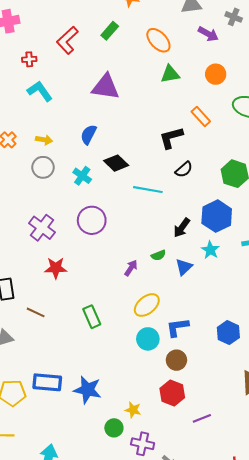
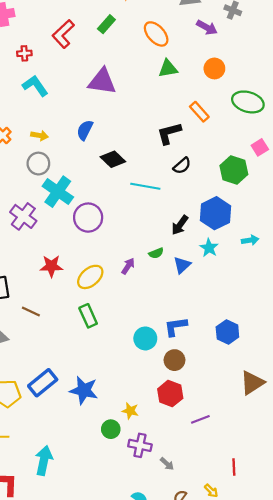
cyan cross: (82, 176) -> (58, 192), moved, size x1.6
purple cross: (42, 228) -> (23, 216), moved
yellow ellipse: (147, 305) -> (90, 277), moved
blue rectangle: (47, 382) -> (43, 383), turned -44

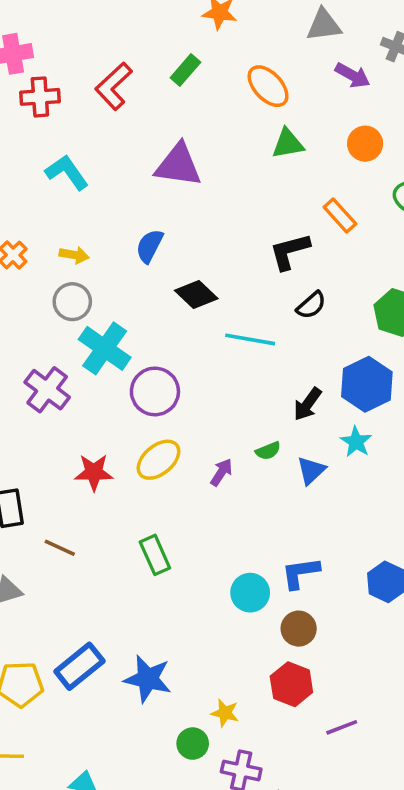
red cross: (24, 53) -> (40, 97), moved, size x1.5
yellow ellipse: (90, 277) -> (159, 460), moved

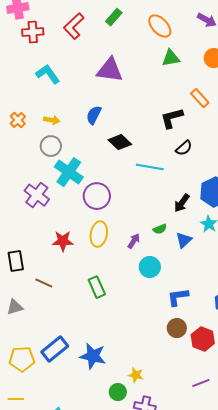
yellow ellipse: (159, 460) -> (99, 234), turned -40
cyan circle: (250, 593) -> (150, 267), moved
red hexagon: (291, 684) -> (203, 339), moved

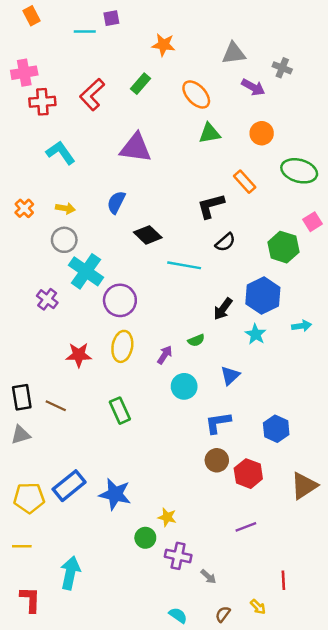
purple cross: (37, 195) -> (47, 299), size x0.7
blue triangle: (184, 240) -> (230, 375), moved
black rectangle: (16, 261) -> (22, 397), moved

